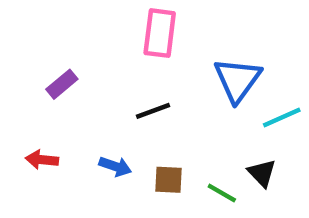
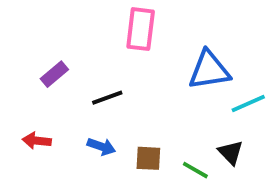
blue triangle: (237, 80) -> (209, 70), turned 45
black line: (153, 111) -> (107, 98), moved

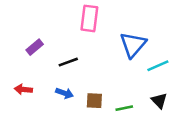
blue triangle: (209, 70) -> (133, 45), turned -40
black triangle: (231, 152) -> (159, 101), moved
green line: (195, 170) -> (124, 108), turned -42

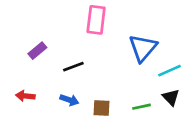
black triangle: (159, 101) -> (171, 97), moved
green line: (124, 108) -> (141, 107), moved

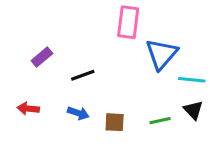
pink rectangle: (96, 20) -> (128, 22), moved
cyan line: (170, 71) -> (192, 80), turned 30

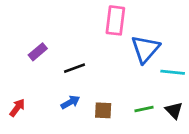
red arrow: (28, 109) -> (17, 108), moved, turned 120
black triangle: (193, 110) -> (174, 110), moved
blue arrow: (78, 113) -> (70, 102), turned -48

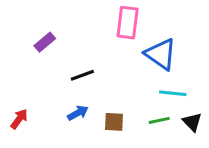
blue triangle: (145, 49) -> (161, 54), turned -36
purple rectangle: (38, 52) -> (45, 42), moved
cyan line: (173, 72) -> (173, 93), moved

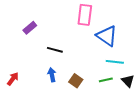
black line: (82, 75) -> (55, 50), turned 35
blue arrow: (78, 113) -> (52, 75), turned -72
brown square: (114, 122) -> (76, 81), turned 32

